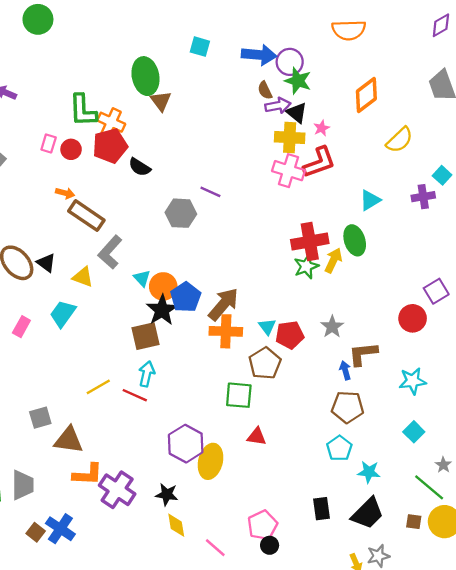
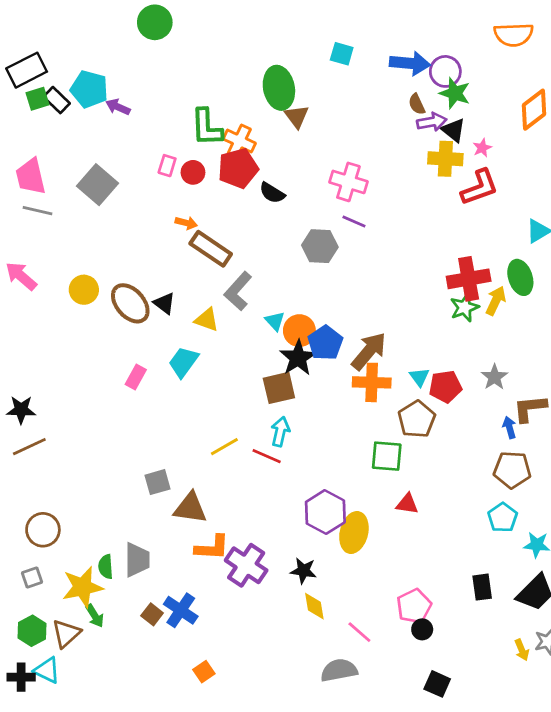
pink cross: (288, 171) -> (348, 182), moved

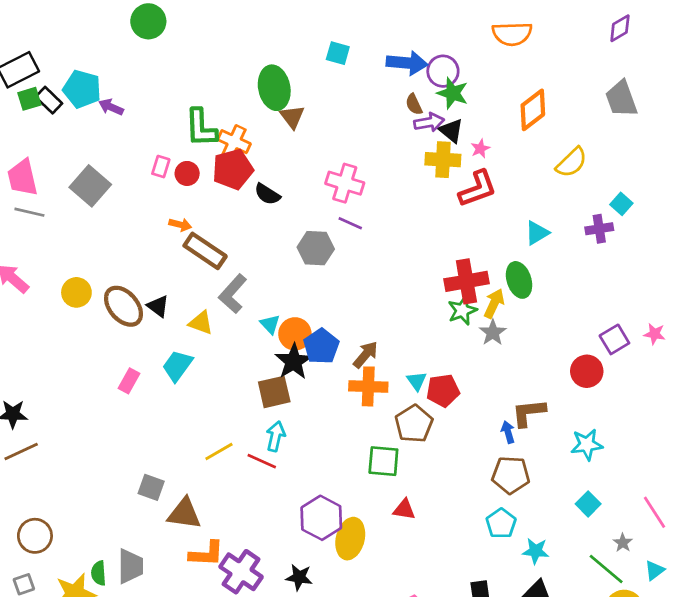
brown arrow: (369, 351) -> (365, 355), size x0.7
gray star: (494, 377) -> (493, 333), moved
gray square: (158, 482) -> (151, 487), turned 36

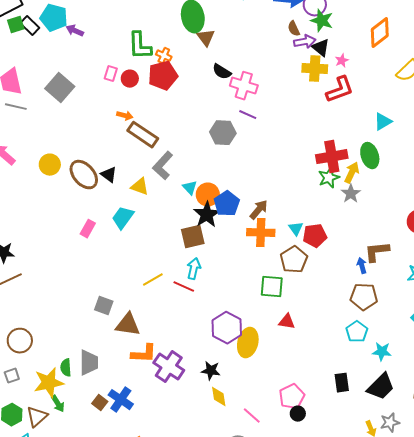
orange cross: (234, 142) -> (164, 56), size x0.7
black semicircle: (267, 194) -> (222, 72), moved

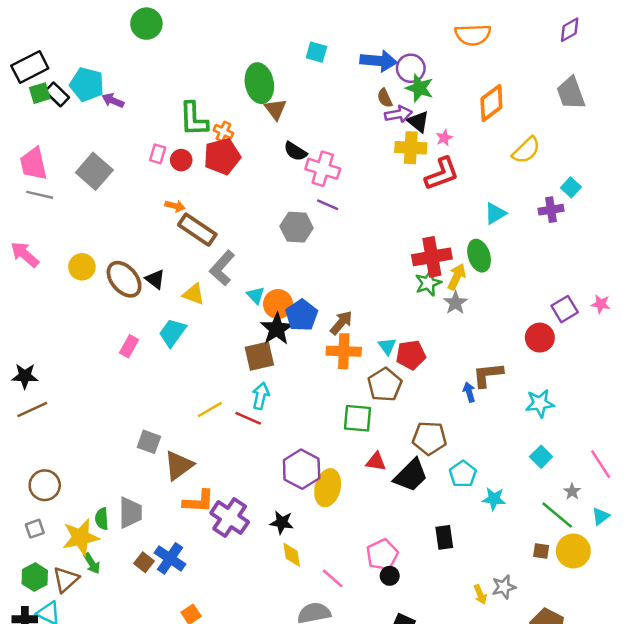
brown pentagon: (364, 297) -> (429, 438), moved
brown triangle: (128, 325) -> (179, 465), turned -44
black trapezoid: (381, 387) -> (411, 475), moved

